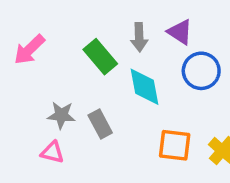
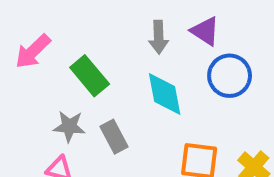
green rectangle: (100, 57) -> (90, 76), moved

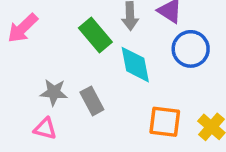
green rectangle: (90, 76) -> (95, 35), moved

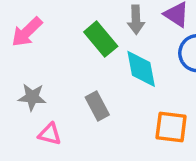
gray star: (54, 92) -> (32, 97), moved

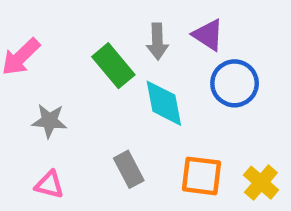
gray star: (32, 97) -> (49, 121), moved
gray rectangle: (97, 106) -> (129, 169), moved

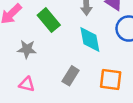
green rectangle: (113, 66) -> (49, 20), moved
gray rectangle: (129, 169) -> (71, 76), turned 60

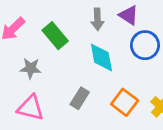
orange square: (111, 79) -> (125, 102), turned 30
pink triangle: (27, 84) -> (31, 108), size x1.5

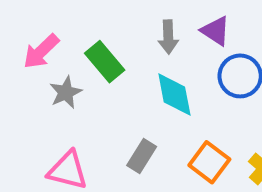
gray star: (31, 68) -> (66, 92), moved, turned -30

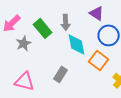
gray arrow: (168, 37) -> (66, 22), moved
orange square: (209, 162) -> (99, 60), moved

